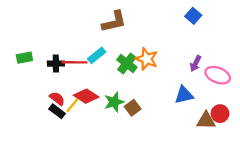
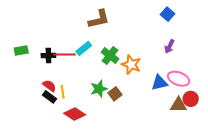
orange star: (147, 59) -> (131, 65), moved
purple arrow: (196, 64) -> (169, 46), moved
pink ellipse: (218, 75) -> (179, 79), moved
red diamond: (86, 96) -> (75, 114), moved
yellow line: (72, 105) -> (63, 92), turned -48

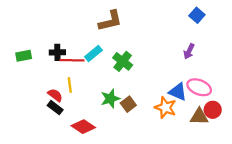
blue square: (167, 14) -> (197, 15), moved
black cross: (48, 55) -> (57, 52), moved
orange star: (131, 65) -> (165, 108), moved
blue triangle: (159, 83) -> (178, 92), turned 36
yellow line: (63, 92) -> (70, 85), moved

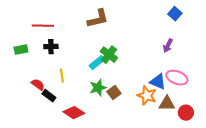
cyan rectangle: (93, 54) -> (97, 63), moved
red line: (72, 60) -> (43, 26), moved
red semicircle: (55, 95) -> (38, 85), moved
red circle: (213, 110) -> (186, 113), moved
brown triangle: (199, 117) -> (167, 104), moved

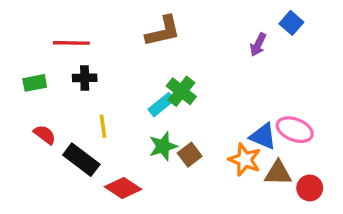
purple arrow: (168, 46) -> (258, 45), moved
red semicircle: (38, 85) -> (45, 135), moved
black rectangle: (49, 96) -> (81, 160), size x1.5

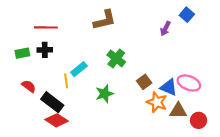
black cross: (85, 78) -> (45, 50), moved
cyan rectangle: (161, 105) -> (79, 69), moved
brown square: (190, 155) -> (144, 82), moved
red diamond: (123, 188) -> (57, 120), moved

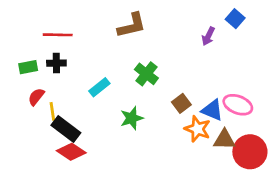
yellow line: (66, 81) -> (52, 111), moved
red semicircle: (29, 86) -> (36, 97), moved, turned -88
red circle: (199, 120) -> (250, 152), size x1.6

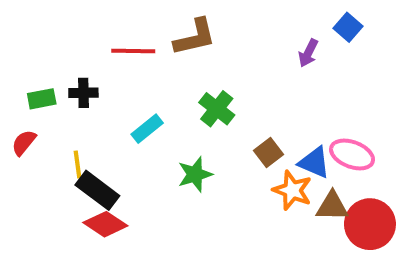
red line: (58, 35) -> (133, 51), moved
red semicircle: (36, 97) -> (24, 143), moved

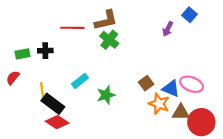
green cross: (217, 109) -> (109, 40), moved
cyan rectangle: (147, 129) -> (80, 81), moved

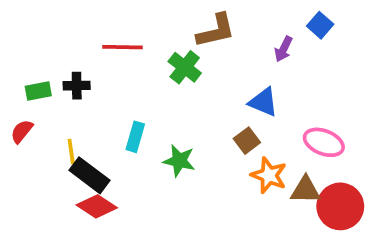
brown L-shape: (106, 20) -> (216, 31), moved
cyan rectangle: (80, 81) -> (135, 137), turned -35
blue triangle: (171, 89) -> (263, 102), moved
green star: (106, 95) -> (179, 161), turned 30

